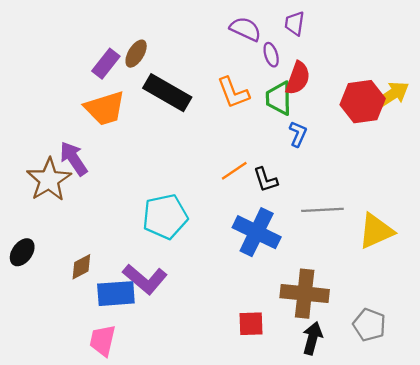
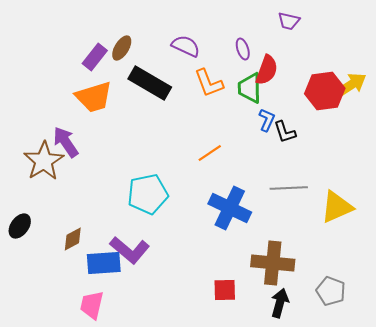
purple trapezoid: (295, 23) -> (289, 21), moved, turned -85
purple semicircle: (245, 29) -> (186, 46), moved
black L-shape: (266, 180) -> (285, 132), moved

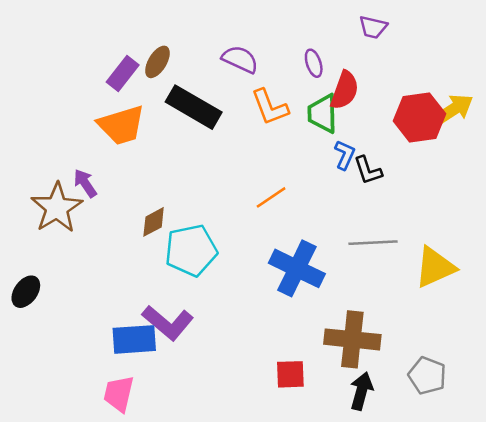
purple arrow: (66, 142) -> (85, 183), size x0.7
brown diamond: (73, 239) -> (154, 222), moved

